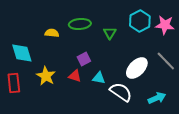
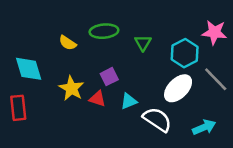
cyan hexagon: (140, 21) -> (185, 53), moved
yellow semicircle: (52, 33) -> (68, 43), turned -152
yellow star: (46, 76) -> (71, 88), moved
cyan triangle: (99, 78) -> (129, 101), turned -32

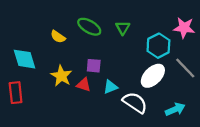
green ellipse: (104, 31) -> (89, 27), turned 35
green triangle: (143, 43) -> (123, 28), moved
purple square: (109, 77) -> (94, 66), turned 32

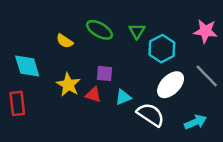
cyan hexagon: (158, 46) -> (162, 49), moved

